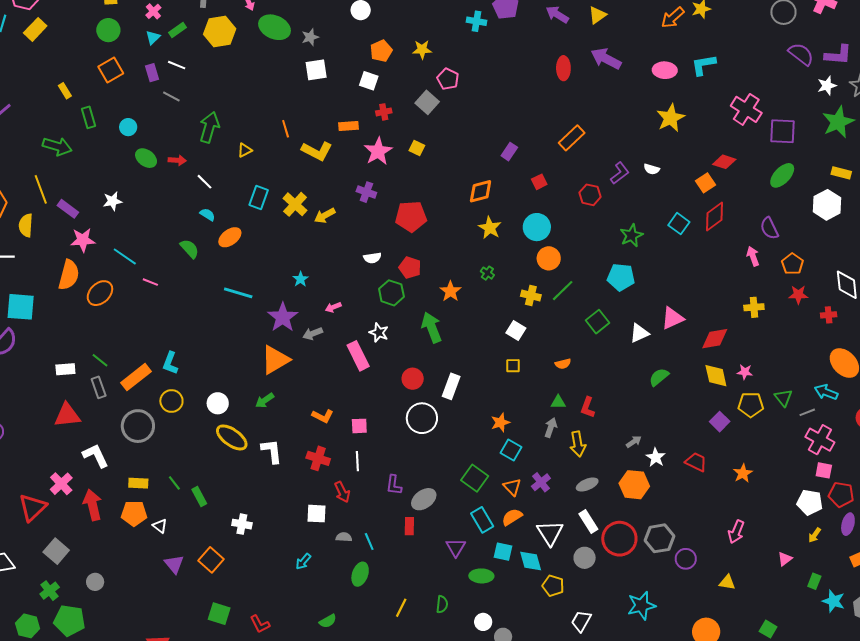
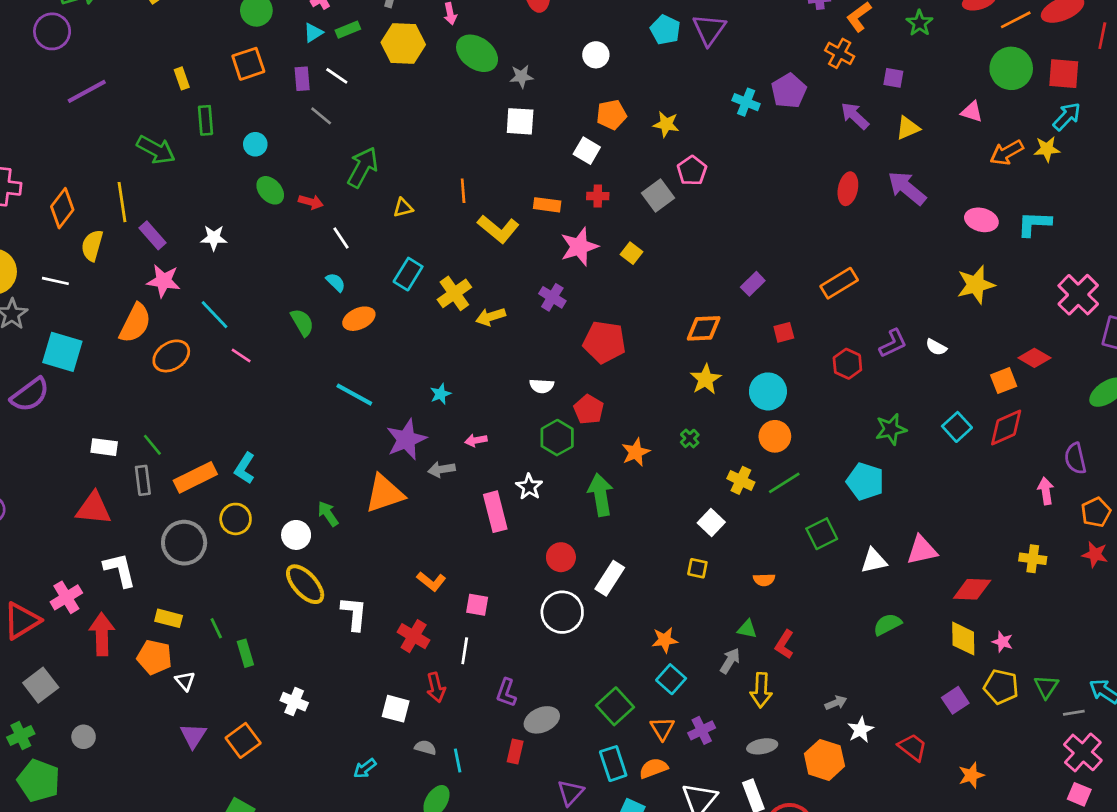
green arrow: (265, 400) -> (328, 514), moved, turned 78

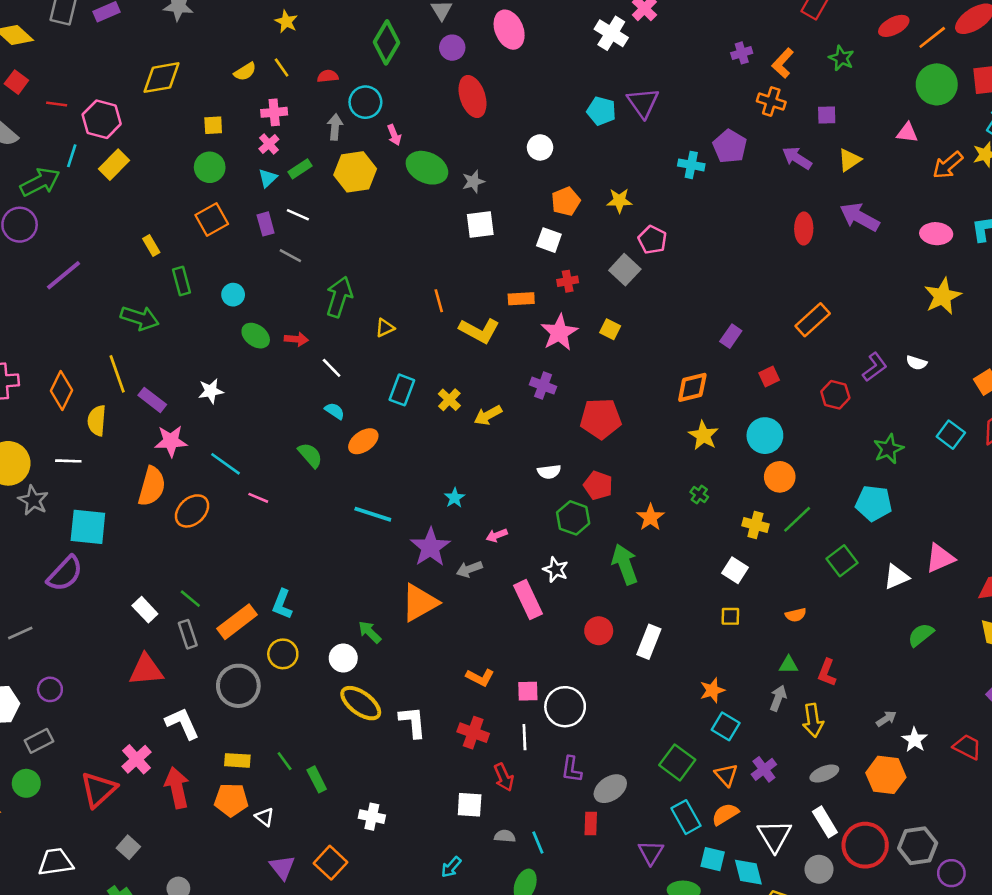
yellow cross: (454, 293) -> (449, 400), size x0.7
white rectangle: (104, 447) -> (145, 610), turned 50
white circle: (562, 612) -> (565, 707), moved
gray square: (41, 685) -> (128, 847), size x0.7

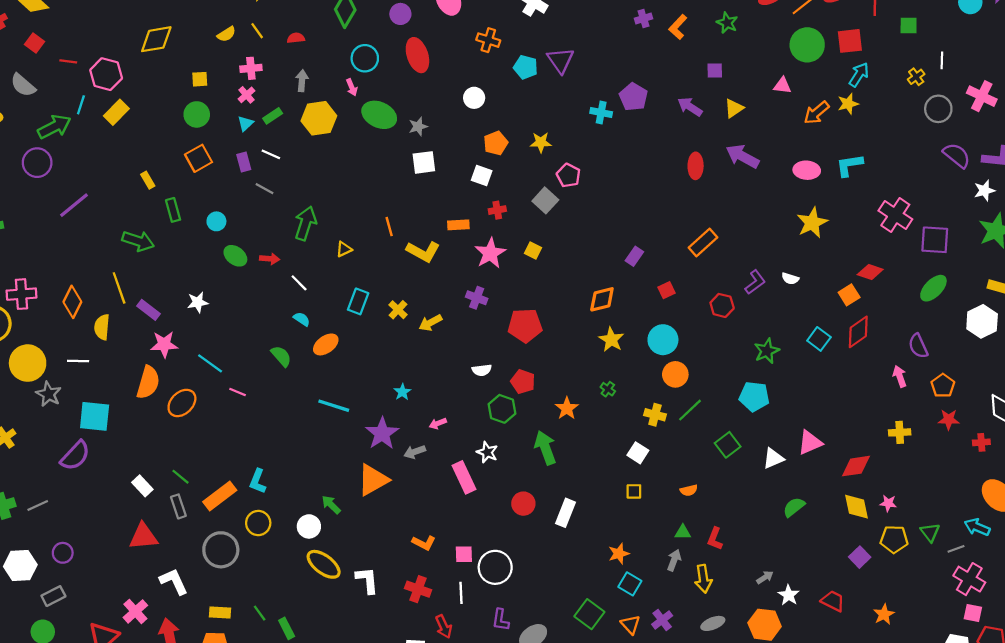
cyan circle: (365, 102) -> (365, 58), moved
orange cross: (771, 102) -> (488, 40), moved

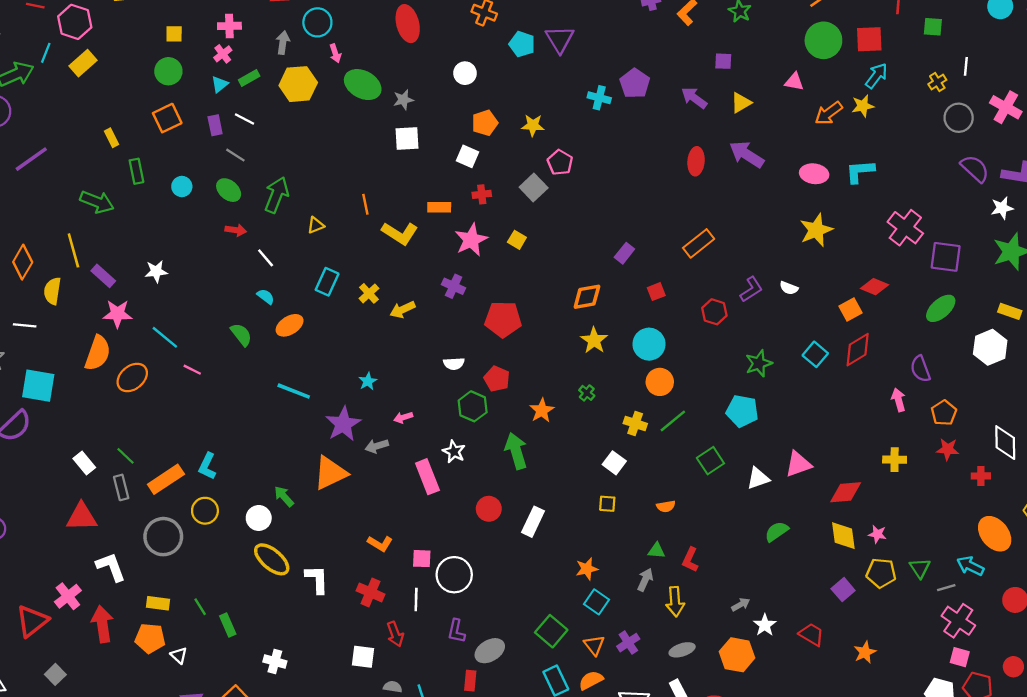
cyan circle: (365, 58) -> (317, 22), moved
green ellipse: (235, 256) -> (229, 190), moved

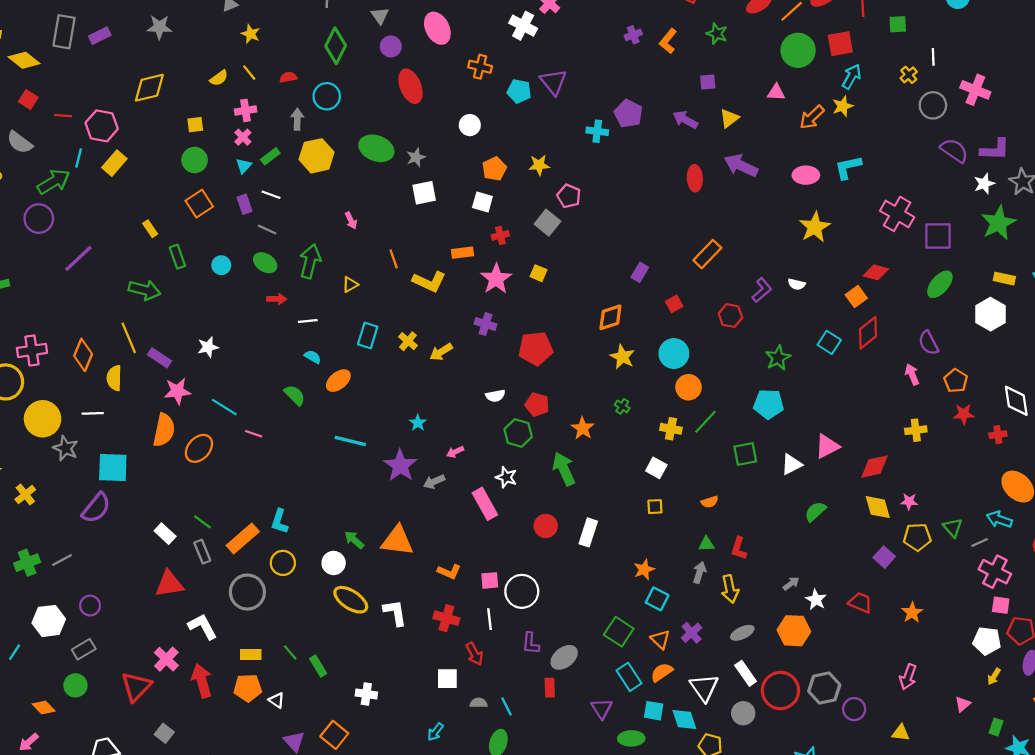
pink arrow: (335, 53) -> (351, 220), moved
white line: (266, 258) -> (308, 321), turned -48
green square: (710, 461) -> (745, 454), turned 30
orange triangle: (330, 473) -> (397, 541), moved, turned 40

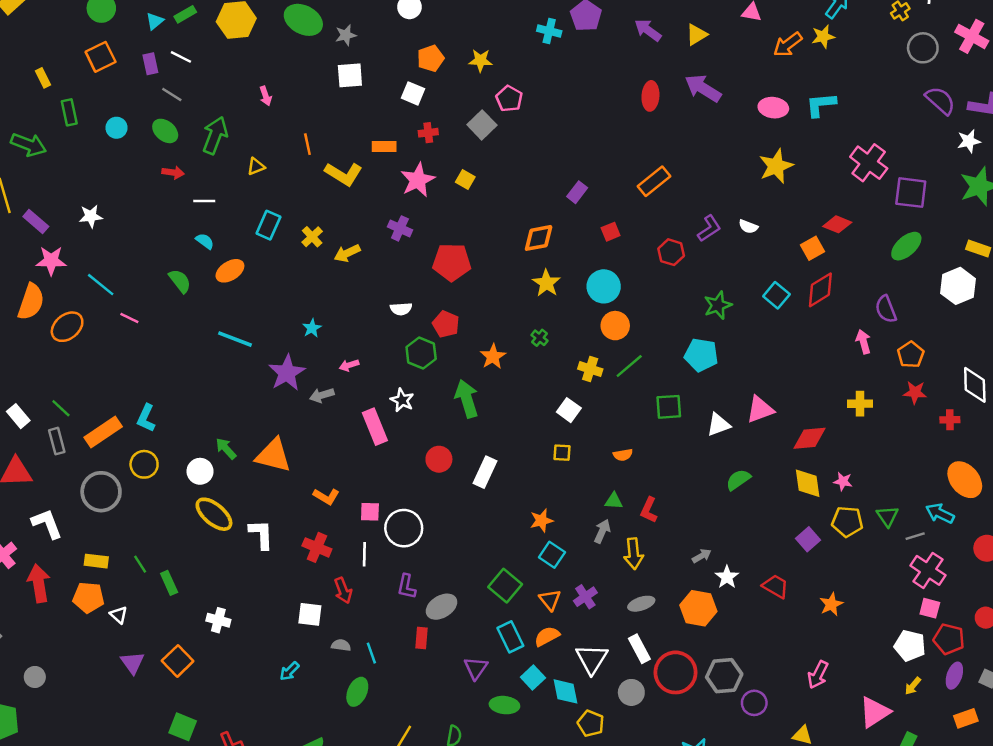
pink triangle: (963, 704) -> (875, 712), size x1.8
cyan square: (654, 711) -> (533, 677), turned 30

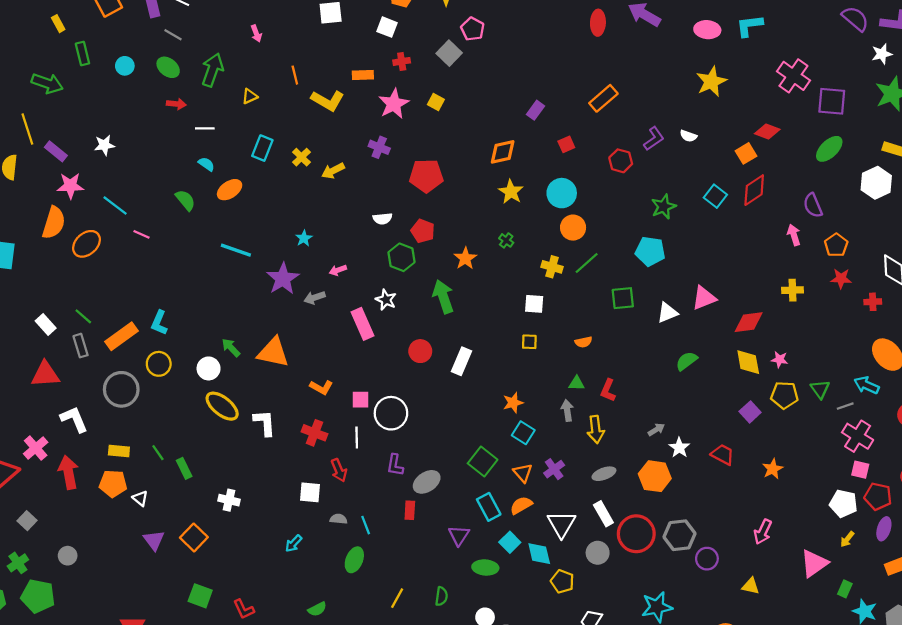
white square: (569, 410) -> (534, 304), turned -30
gray arrow: (602, 531) -> (567, 410), turned -30

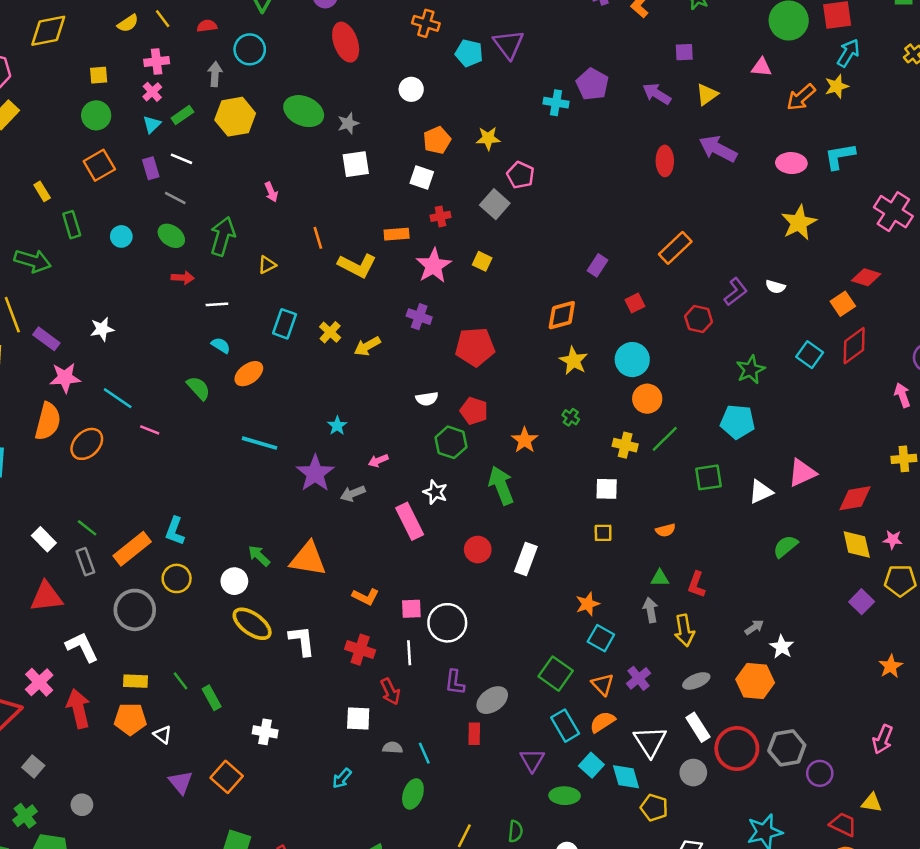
red trapezoid: (723, 455) -> (843, 824), moved

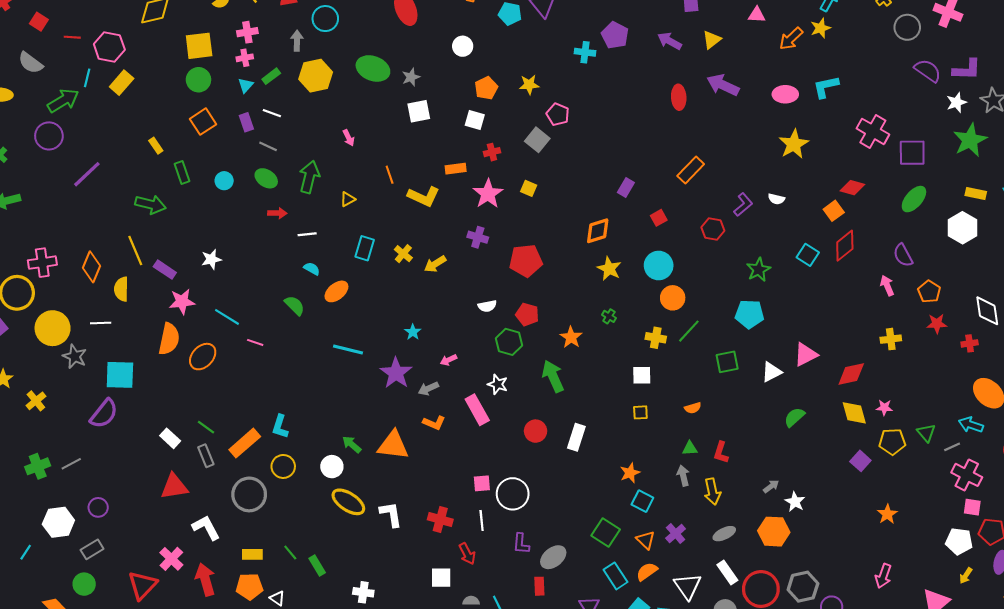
yellow square: (99, 75) -> (199, 46), size x1.8
pink cross: (152, 92) -> (245, 58), turned 35
orange L-shape: (366, 597) -> (434, 423), moved

